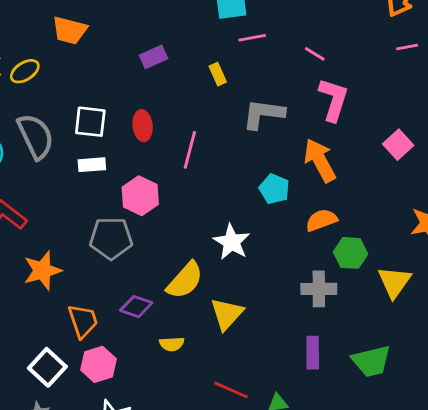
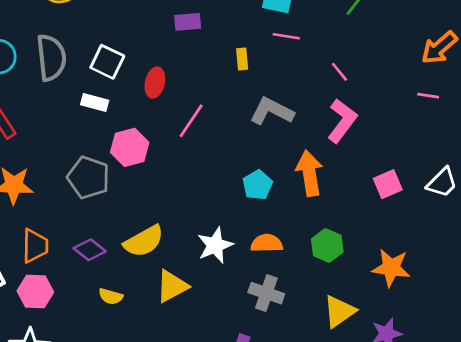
orange semicircle: (321, 220) -> (267, 243), moved
white star: (232, 242) -> (215, 245), moved
green hexagon: (351, 253) -> (327, 246), moved

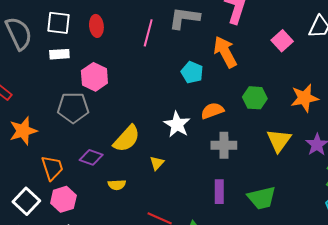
pink line: (191, 121) -> (148, 33), moved
yellow triangle: (172, 286) -> (157, 163), size x0.6

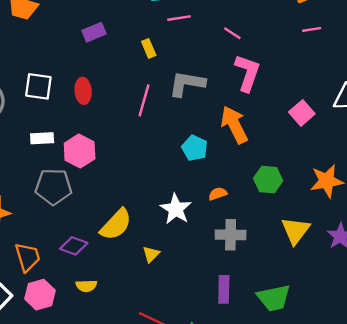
white rectangle: (59, 54) -> (42, 138), moved
orange semicircle: (212, 111) -> (218, 194), size x0.7
yellow semicircle: (117, 185) -> (86, 286), moved

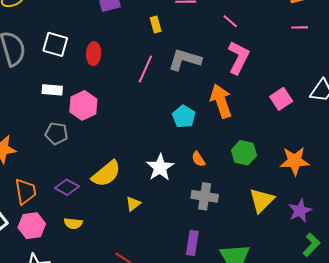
gray pentagon: (54, 187) -> (56, 133), size x0.7
orange semicircle: (218, 194) -> (198, 159), turned -112

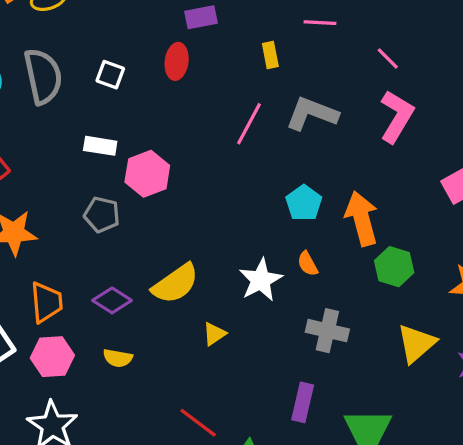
white square: (55, 44) -> (110, 75), size x0.7
red ellipse: (94, 54) -> (177, 61), moved
orange arrow: (221, 101) -> (362, 219), moved
orange semicircle: (198, 159) -> (308, 264), moved

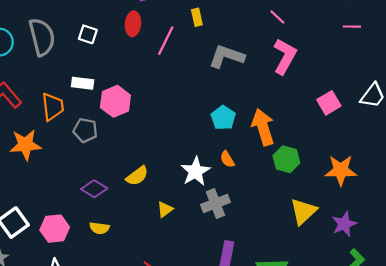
pink line: (249, 124) -> (166, 41), moved
yellow semicircle: (175, 284) -> (137, 176), size x0.7
orange trapezoid: (46, 302) -> (53, 107), moved
gray cross: (327, 331) -> (215, 203), moved, turned -32

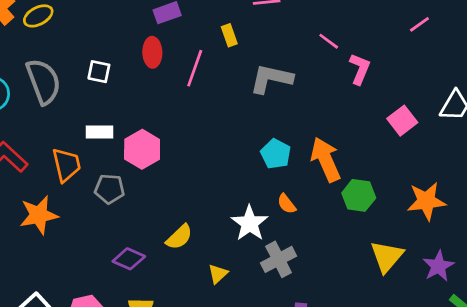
pink line: (277, 17) -> (329, 41), moved
pink line: (352, 27) -> (419, 24), turned -30
pink L-shape: (285, 56) -> (360, 69), moved, size x0.7

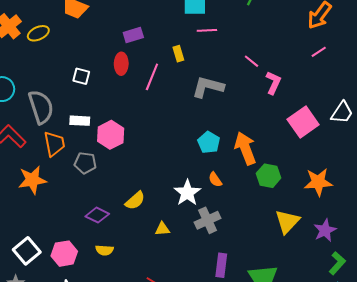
gray semicircle: (43, 81) -> (41, 107), moved
pink square: (402, 121) -> (303, 122), size x1.4
yellow triangle: (218, 274) -> (162, 229), turned 35

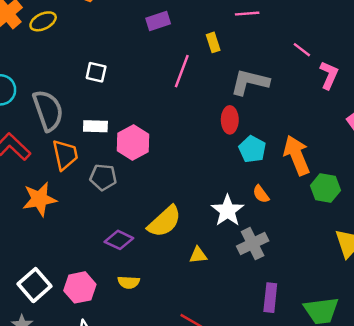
red ellipse: (121, 64) -> (230, 120), moved
yellow semicircle: (135, 201) -> (164, 221), size x1.4

